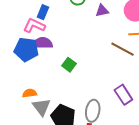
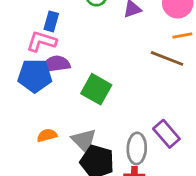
green square: (69, 65) -> (96, 89), size x1.5
purple rectangle: (123, 95) -> (166, 134), moved
gray triangle: (41, 107) -> (84, 141), moved

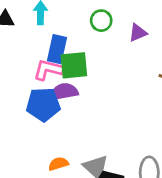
blue rectangle: (51, 21) -> (57, 49), size x1.4
green square: (96, 89) -> (74, 65), moved, turned -32

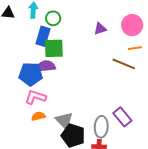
green circle: (101, 21) -> (53, 18), moved
pink L-shape: (48, 70) -> (35, 97), moved

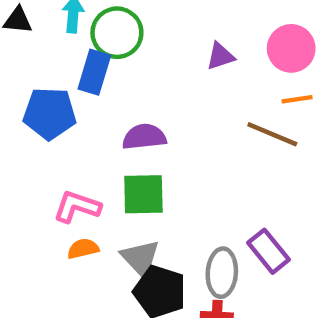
green circle: (53, 18) -> (117, 33), size x1.5
green square: (54, 48) -> (143, 194), moved
purple semicircle: (46, 66) -> (144, 137), moved
blue pentagon: (31, 74) -> (50, 113), moved

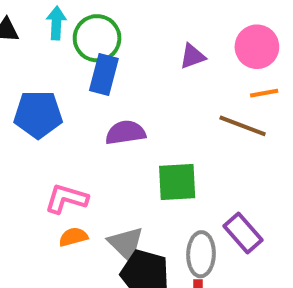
blue rectangle: (94, 72) -> (104, 74), moved
green square: (143, 194) -> (177, 182), moved

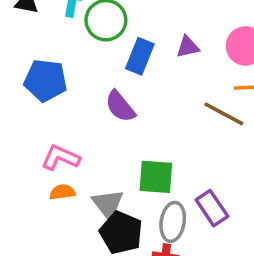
blue rectangle: (104, 74) -> (140, 56), moved
purple semicircle: (125, 133) -> (120, 106), turned -128
green square: (177, 182) -> (156, 177), moved

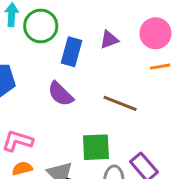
brown line: (224, 114) -> (120, 103), moved

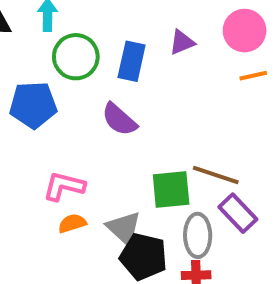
green circle: (41, 26) -> (76, 57), moved
brown line: (120, 103) -> (216, 175), moved

